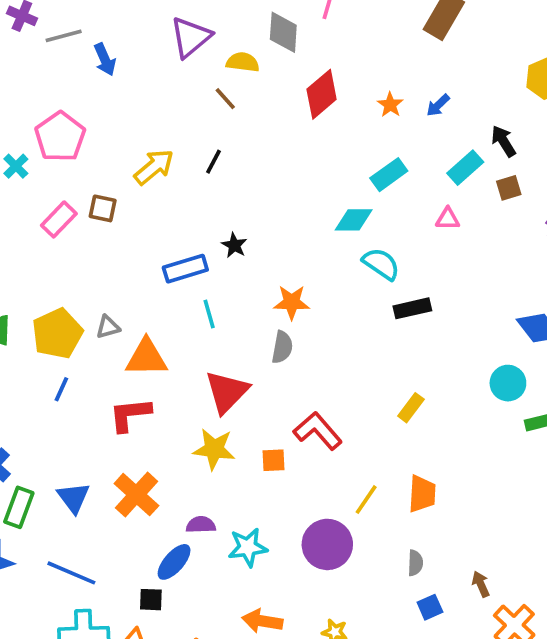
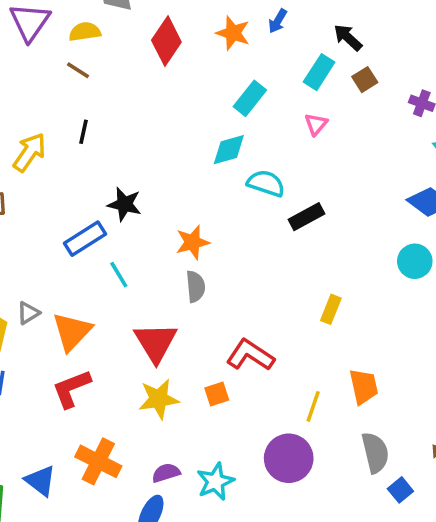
orange star: (390, 105) -> (233, 33), size x1.4
pink triangle: (448, 219) -> (316, 124), turned -35
black star: (234, 245) -> (125, 204), size x1.4
orange triangle: (146, 358) -> (72, 331), turned -30
gray semicircle: (415, 563) -> (375, 453), size x1.6

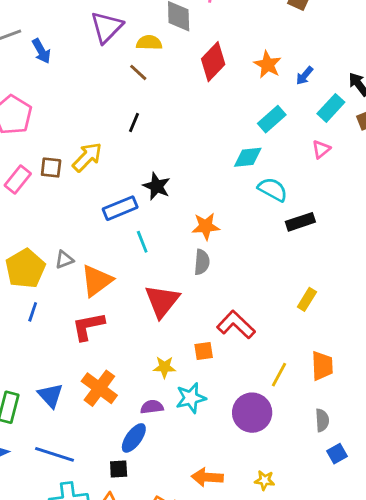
blue arrow: (278, 21) -> (305, 76), moved
yellow arrow: (29, 152) -> (87, 157), moved
yellow star: (159, 399) -> (164, 367), moved, size x0.7
gray semicircle: (375, 453) -> (322, 420), size x0.7
cyan star: (215, 482) -> (191, 398), moved

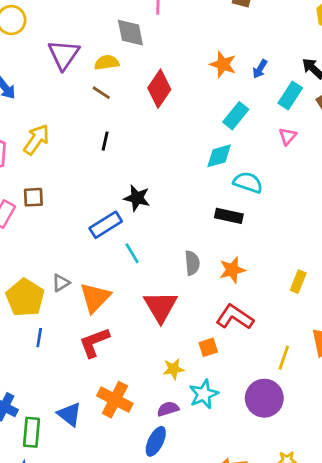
red diamond: (213, 62) -> (159, 89), moved
yellow arrow: (87, 157) -> (36, 139), moved
black rectangle: (300, 222) -> (229, 216), moved, turned 40
orange star: (206, 226) -> (232, 270), moved

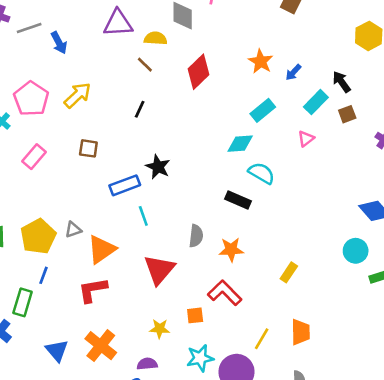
purple triangle: (64, 55) -> (118, 23), turned 40
brown square: (33, 197) -> (88, 148), moved
cyan star: (204, 394) -> (200, 358), moved
green rectangle: (31, 432) -> (23, 302), moved

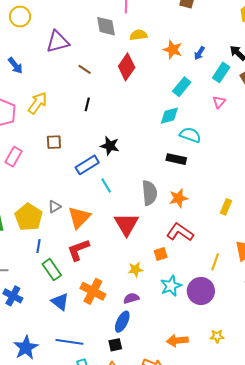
yellow semicircle: (156, 38) -> (138, 35), moved
gray semicircle: (196, 236) -> (149, 193), size x1.4
green rectangle: (23, 302) -> (52, 270), moved, turned -40

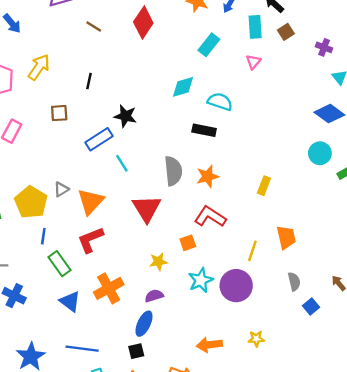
cyan rectangle: (221, 72) -> (255, 27), turned -36
black line: (87, 104) -> (89, 81), moved
cyan diamond: (169, 116) -> (183, 87), moved
orange cross: (93, 291) -> (109, 288), turned 35

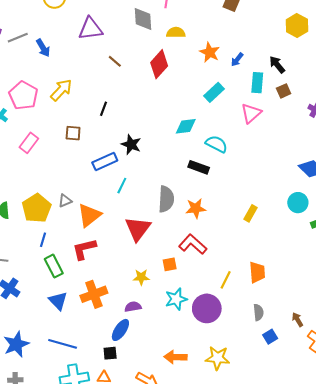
pink triangle: (253, 62) -> (251, 113), size x1.5
cyan line: (122, 163) -> (122, 186), turned 49
yellow rectangle: (264, 186) -> (251, 213), moved
yellow star: (256, 339) -> (218, 358), size x1.6

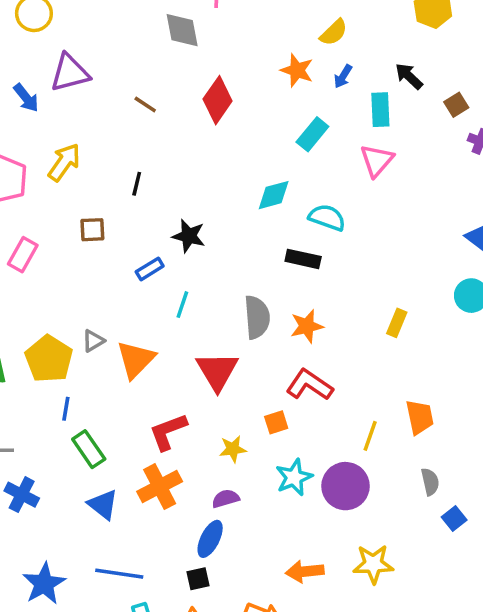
purple triangle: (90, 29) -> (70, 73), moved
yellow semicircle: (176, 33) -> (334, 32), moved, turned 144
brown square: (284, 91) -> (456, 105), moved
blue rectangle: (105, 161) -> (150, 269), size x0.7
red L-shape: (84, 249) -> (168, 432), moved

